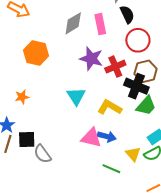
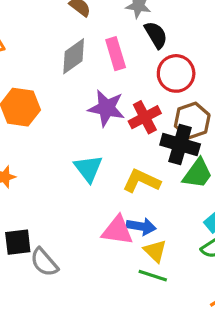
yellow triangle: (133, 154) -> (155, 251), moved

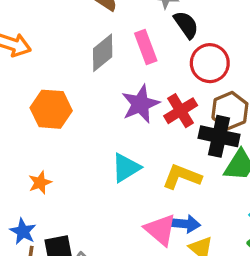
purple star: (106, 108) -> (140, 104), turned -30
cyan triangle: (88, 168) -> (126, 168), turned 40
pink triangle: (117, 230) -> (160, 230), turned 36

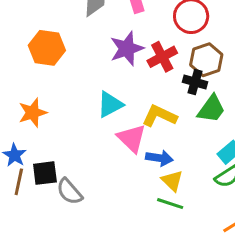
black cross: (219, 136) -> (195, 82), size x0.7
orange star: (40, 183) -> (33, 113), size x1.4
pink triangle: (160, 230) -> (132, 138), moved

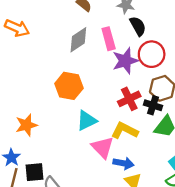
orange hexagon: (47, 48) -> (69, 86), moved
purple star: (127, 49) -> (125, 61), moved
red cross: (162, 57) -> (129, 99), moved

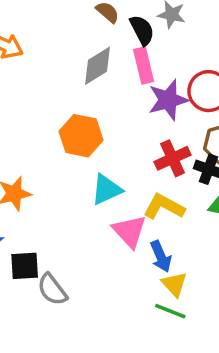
black semicircle: (138, 26) -> (142, 30), moved
blue arrow: (123, 163) -> (161, 256), turned 54

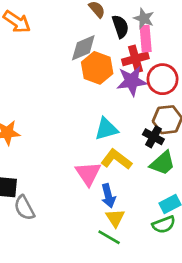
pink rectangle: (144, 66) -> (146, 39), moved
orange hexagon: (81, 136) -> (97, 68), moved
red cross: (172, 158) -> (135, 59), moved
cyan triangle: (106, 190) -> (106, 129), moved

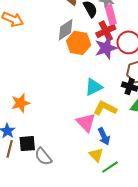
yellow triangle: (115, 218) -> (96, 155), moved
green line: (109, 237) -> (110, 167), turned -54

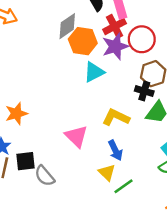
cyan triangle: (94, 87) -> (94, 72), moved
pink triangle: (86, 123) -> (76, 136), moved

